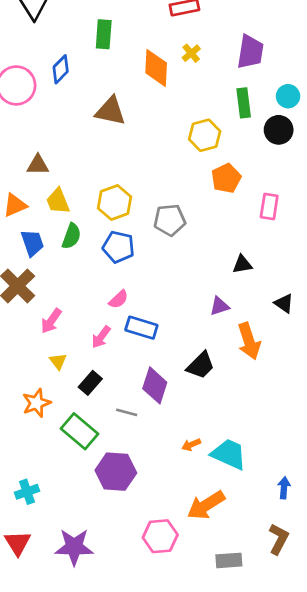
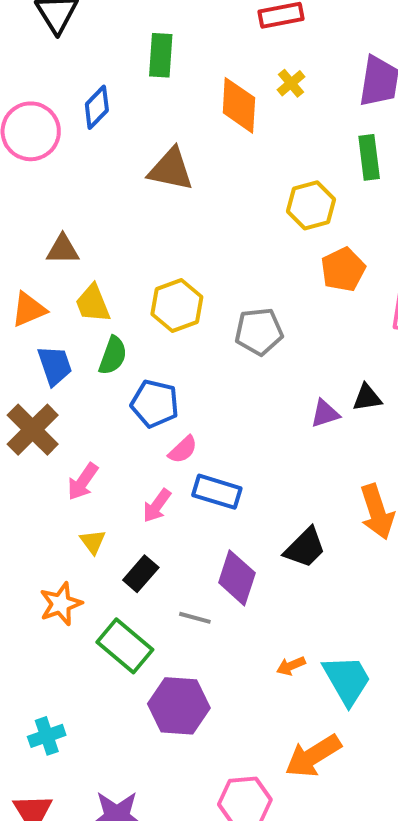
blue pentagon: (119, 247) -> (155, 404), moved
purple triangle: (219, 306) -> (325, 414), moved
cyan trapezoid: (229, 454) -> (347, 680), turned 36

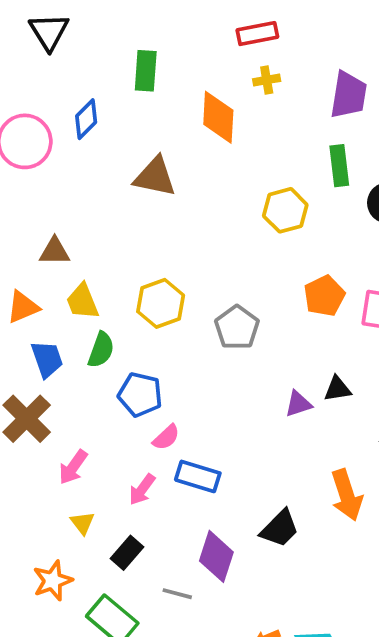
yellow cross: (291, 83) -> (267, 80), moved, turned 30
orange pentagon: (343, 269) -> (324, 296), moved
gray pentagon: (259, 332) -> (237, 328), turned -30

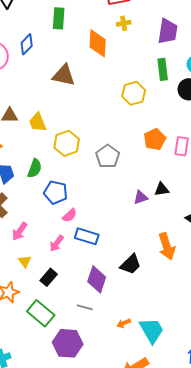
yellow trapezoid: (82, 301) -> (38, 122), moved
gray line: (177, 594) -> (85, 307), moved

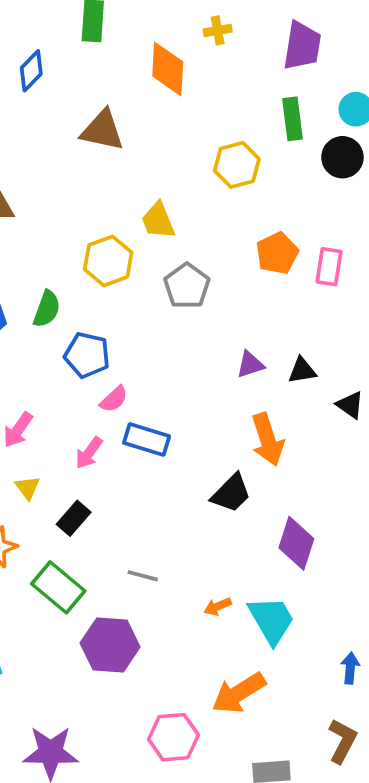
yellow trapezoid: (38, 122) -> (158, 221), moved
black triangle: (162, 189) -> (302, 370), moved
orange arrow: (167, 246) -> (268, 440), moved
purple diamond: (97, 279) -> (296, 543), moved

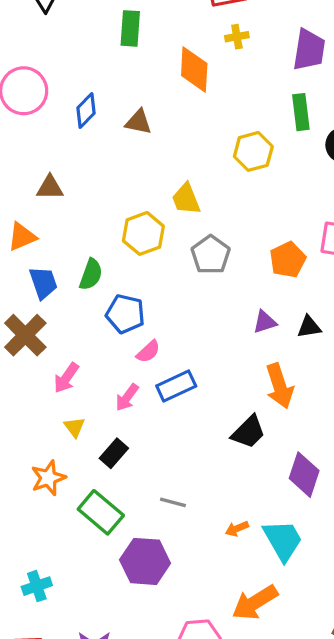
blue diamond: (31, 71) -> (86, 110), moved
brown triangle: (102, 130) -> (138, 122), size x0.7
orange pentagon: (277, 253) -> (288, 260), moved
blue rectangle: (147, 440) -> (176, 386), turned -42

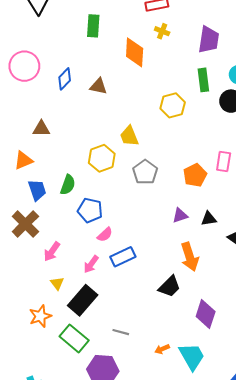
yellow cross: (237, 37) -> (162, 31), turned 32
black rectangle: (114, 453) -> (83, 300), size x1.6

